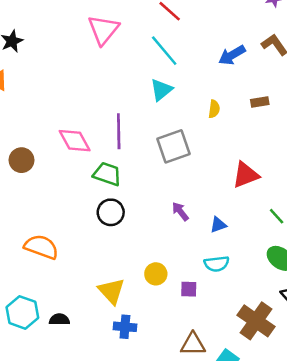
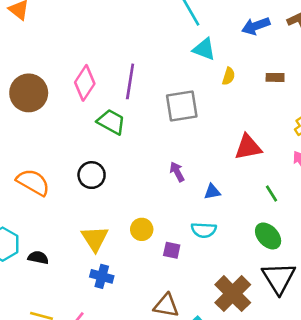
cyan triangle: (161, 90) -> (204, 49), moved, turned 50
pink diamond: (75, 141) -> (85, 83), turned 52
brown circle: (21, 160) -> (29, 93), size x1.5
black circle: (111, 212) -> (92, 175), moved

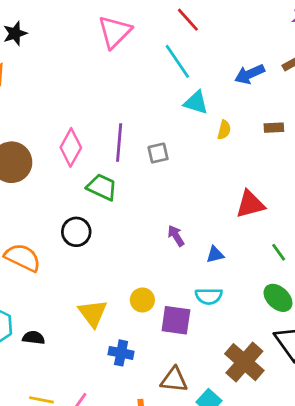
gray square: (182, 106) -> (158, 153), moved, size x0.6
black circle: (92, 175) -> (76, 232), moved
purple square: (172, 250) -> (176, 320), size x1.6
blue cross: (102, 276) -> (121, 353), moved

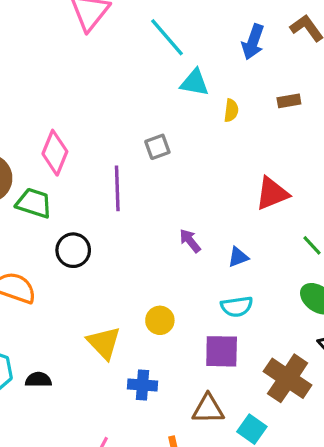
blue arrow: (250, 74) -> (253, 42), turned -40
purple line: (119, 143) -> (117, 188), moved
green trapezoid: (102, 187) -> (34, 203), moved
purple square: (176, 320) -> (222, 351), moved

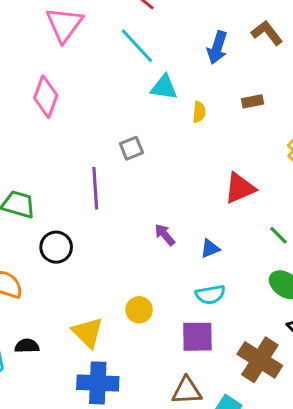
pink diamond: (55, 153) -> (46, 97), moved
black semicircle: (38, 380) -> (27, 346), moved
blue cross: (142, 385) -> (98, 383), moved, size x1.5

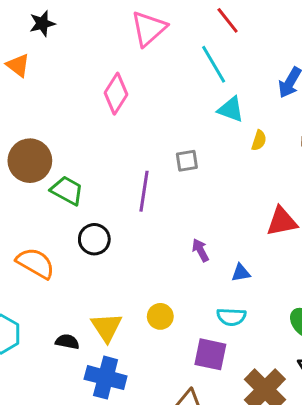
black semicircle: (27, 346) -> (67, 342), moved

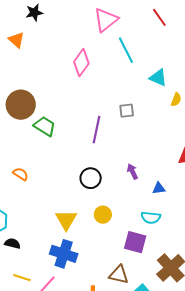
cyan line: (214, 64) -> (126, 50), moved
black circle: (94, 239) -> (91, 178), moved
orange semicircle: (35, 263) -> (21, 174), size x0.6
black semicircle: (67, 342) -> (12, 243), moved

